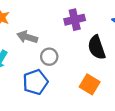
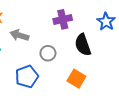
gray circle: (49, 57) -> (48, 53), moved

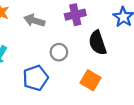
gray arrow: (19, 35) -> (34, 21), moved

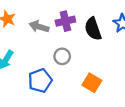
purple cross: (75, 15) -> (65, 21), moved
black semicircle: (98, 43) -> (93, 29), moved

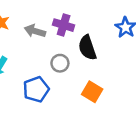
purple cross: (65, 21) -> (64, 25), turned 30
black semicircle: (93, 29) -> (87, 48), moved

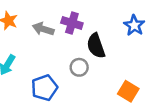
gray circle: (60, 63) -> (79, 67), moved
orange square: (92, 92) -> (128, 91), moved

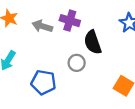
blue pentagon: (44, 88) -> (43, 82), turned 30

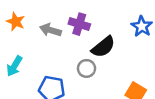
black semicircle: (93, 42) -> (103, 47), turned -110

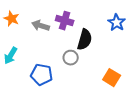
black semicircle: (103, 47) -> (85, 40), turned -35

